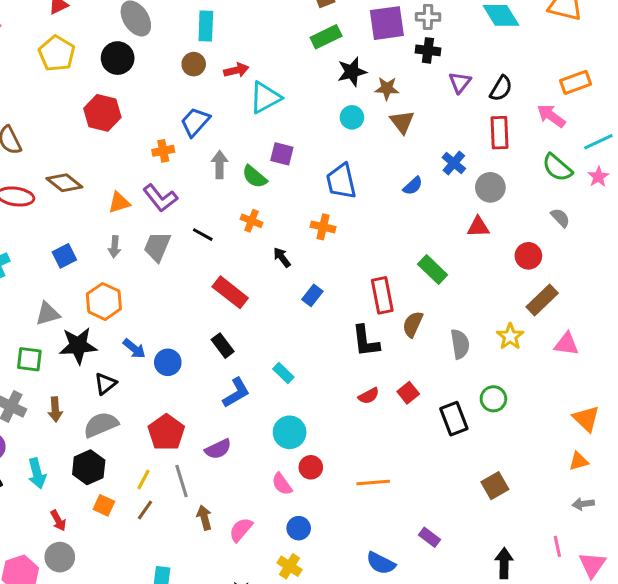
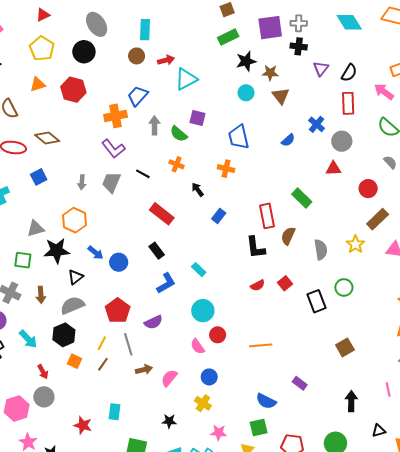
orange cross: (163, 151) -> (116, 116), size x1.5
orange triangle: (119, 203) -> (38, 84), moved
blue square: (64, 256) -> (39, 177), moved
cyan arrow: (37, 473) -> (28, 339), turned -30
brown arrow: (204, 518) -> (144, 370), turned 91

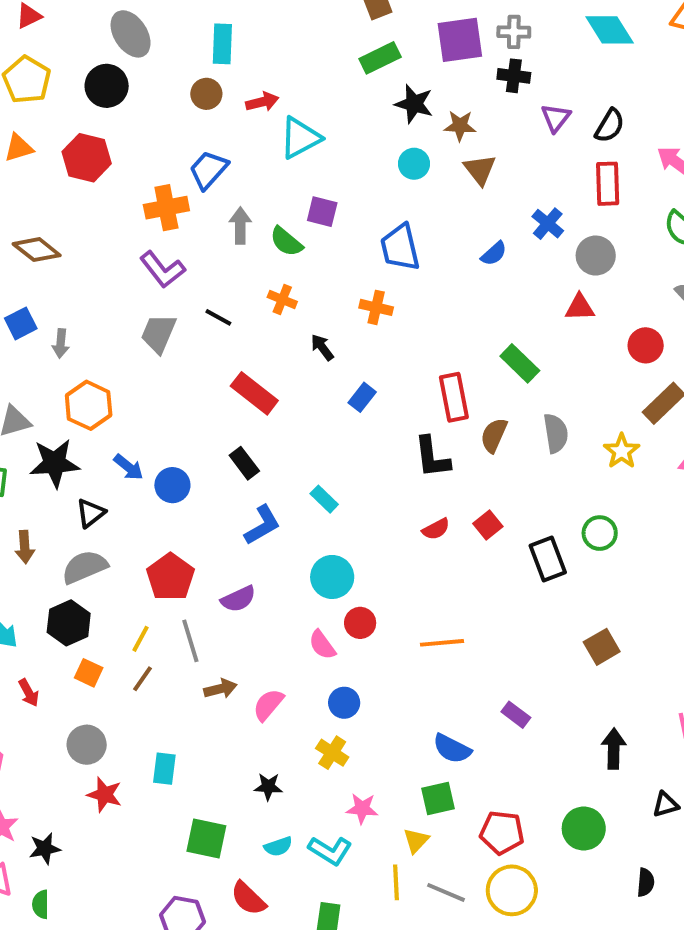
black star: (246, 61) -> (414, 104), turned 30
gray arrow: (82, 182) -> (61, 343), moved
gray semicircle: (321, 250) -> (556, 433), moved
gray circle: (44, 397) -> (87, 745), moved

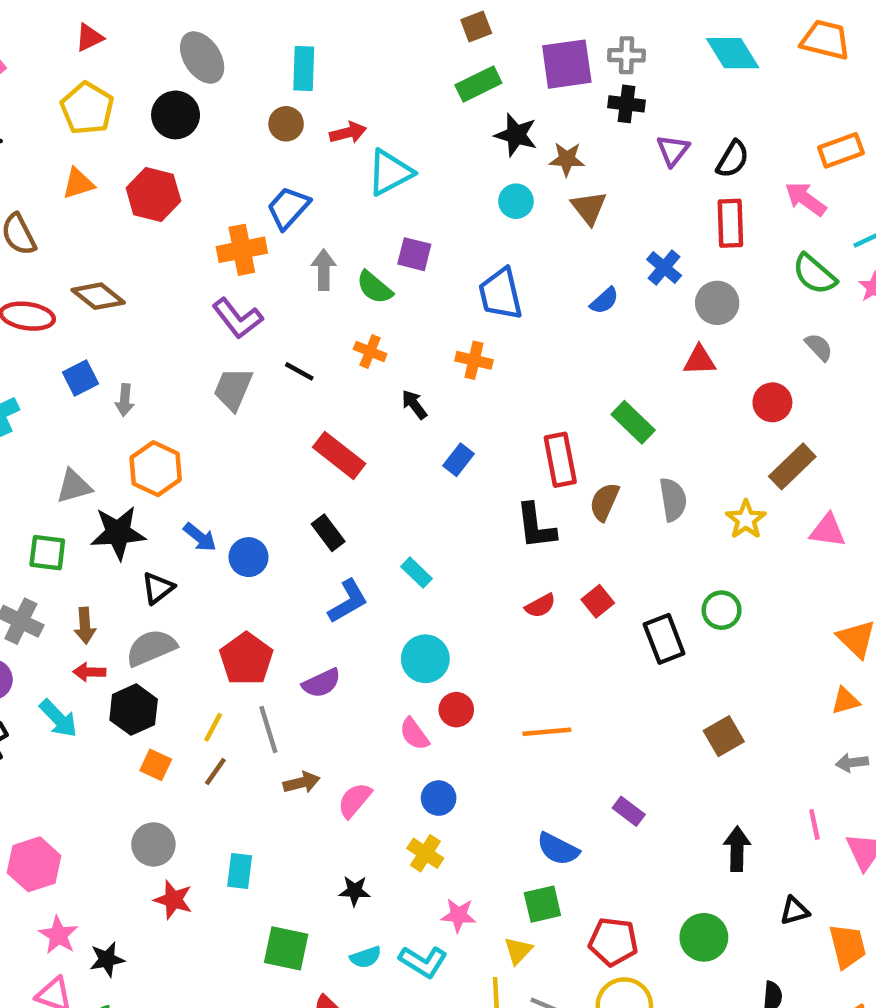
red arrow: (29, 693) -> (89, 672), moved, turned 120

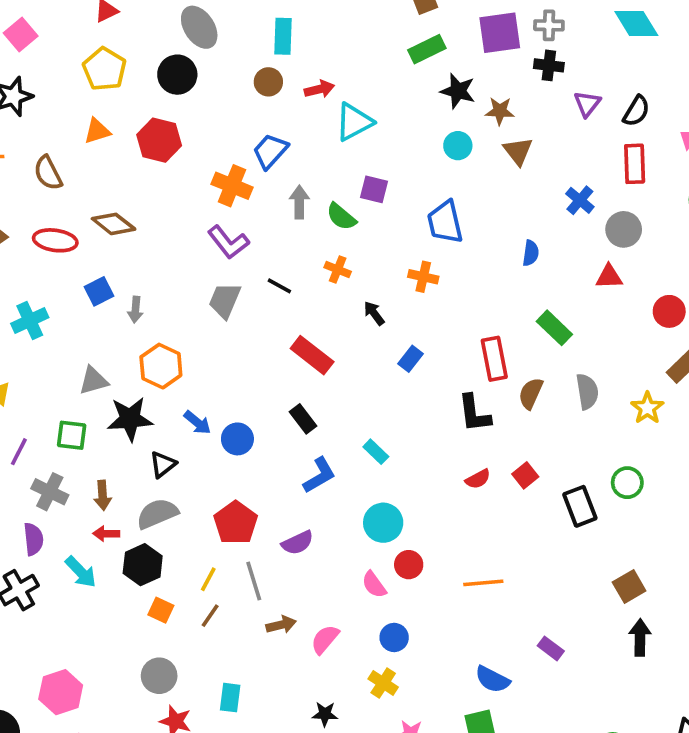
orange cross: (242, 250) -> (232, 186), turned 33
blue semicircle: (604, 301) -> (531, 253), moved, turned -40
black arrow: (737, 849) -> (640, 637), moved

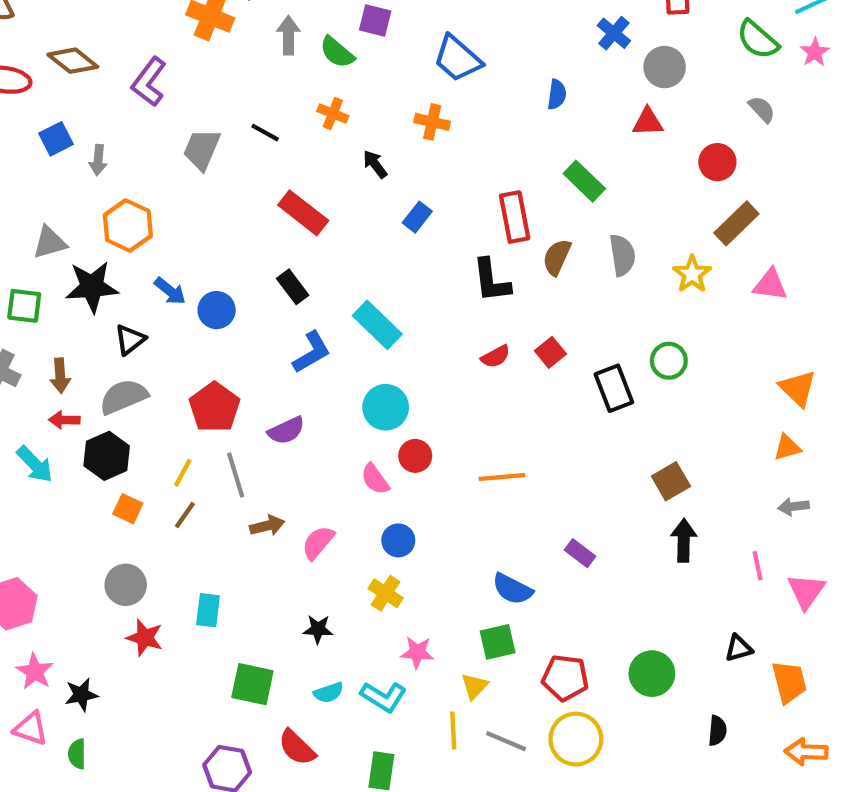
blue trapezoid: (445, 222) -> (457, 59), turned -36
purple L-shape: (228, 242) -> (149, 82), moved, turned 75
cyan rectangle: (376, 452) -> (377, 325), size x1.6

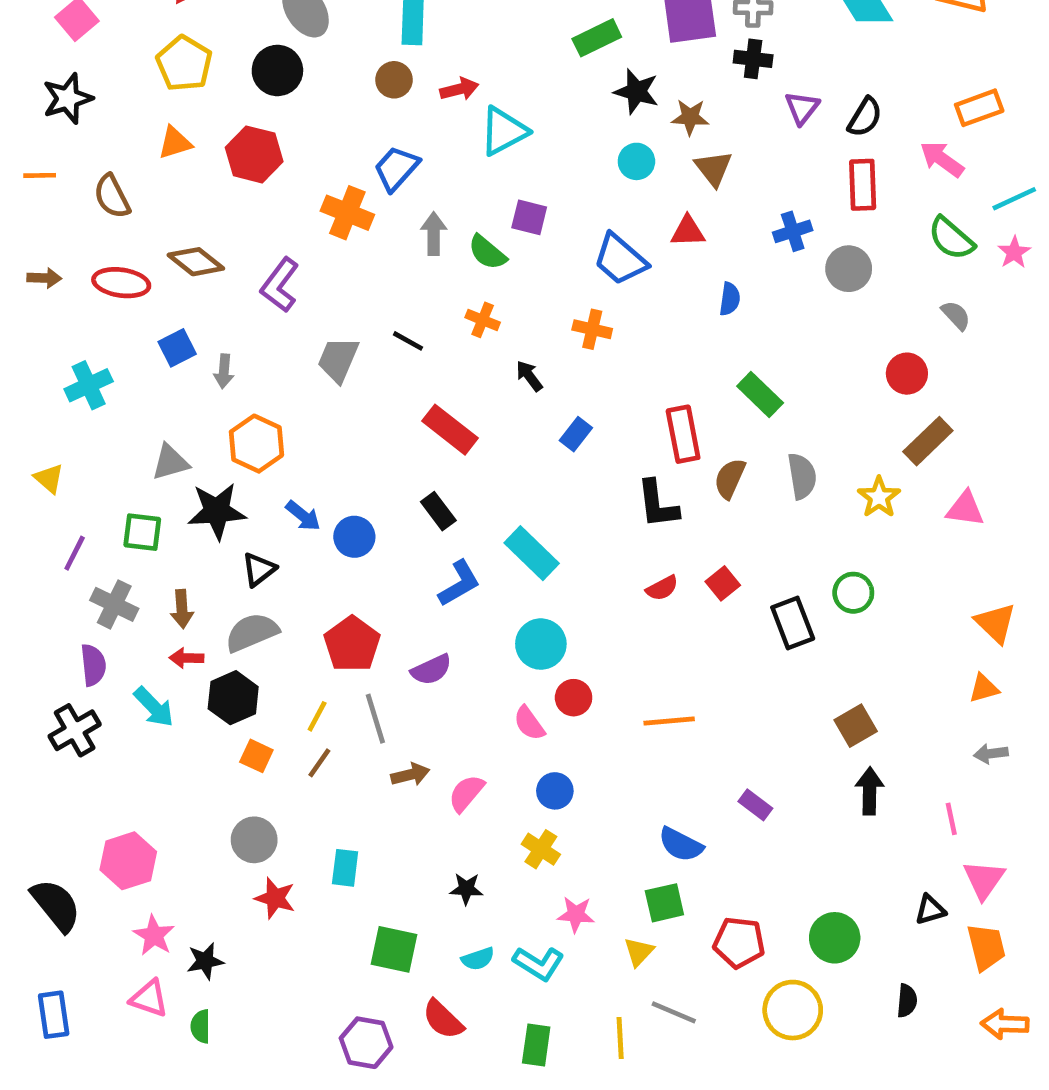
blue cross: (614, 33) -> (793, 231), turned 32
red triangle: (648, 122) -> (688, 231), moved
pink triangle: (806, 591) -> (984, 879), moved
yellow line: (453, 731) -> (620, 1038), moved
yellow circle: (576, 739) -> (793, 1010), moved

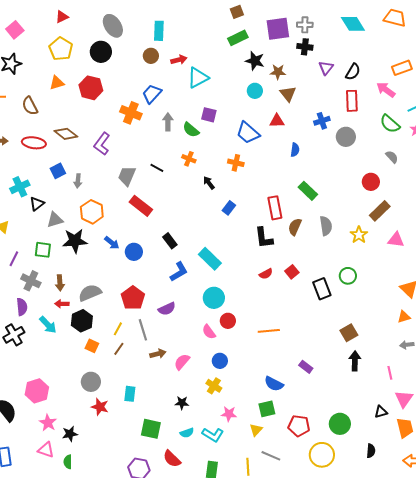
red rectangle: (450, 430) -> (141, 206), moved
black triangle: (259, 569) -> (37, 204), moved

